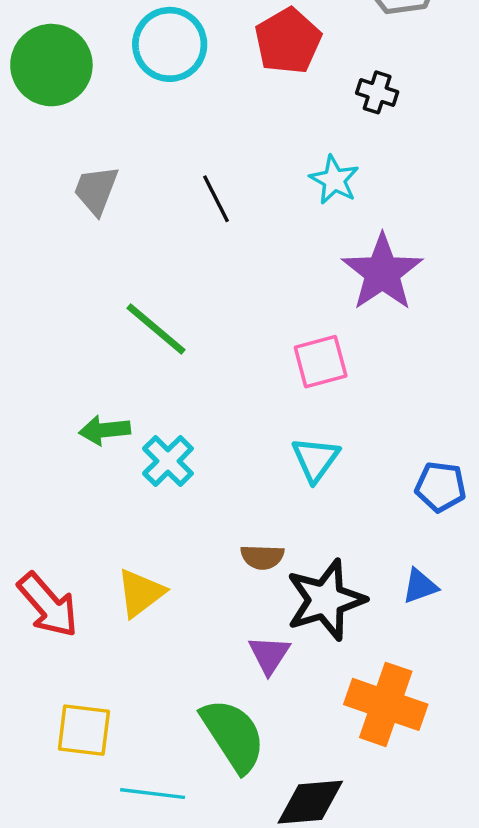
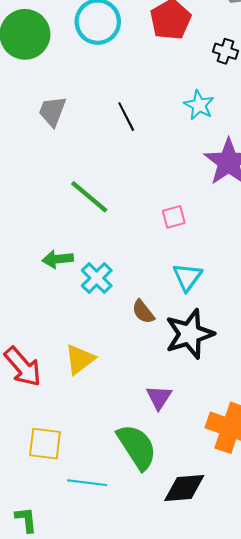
pink square: (321, 362) -> (174, 217), moved, size x0.7
brown semicircle: (262, 557) -> (143, 312), moved, turned 50
black star: (326, 600) -> (190, 334), moved

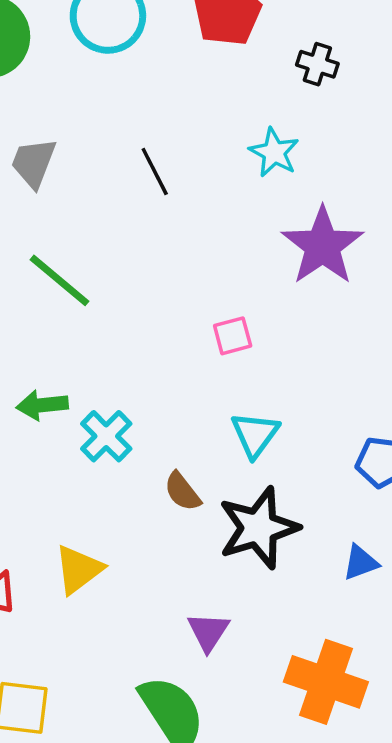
green line: (89, 197) -> (60, 280), moved

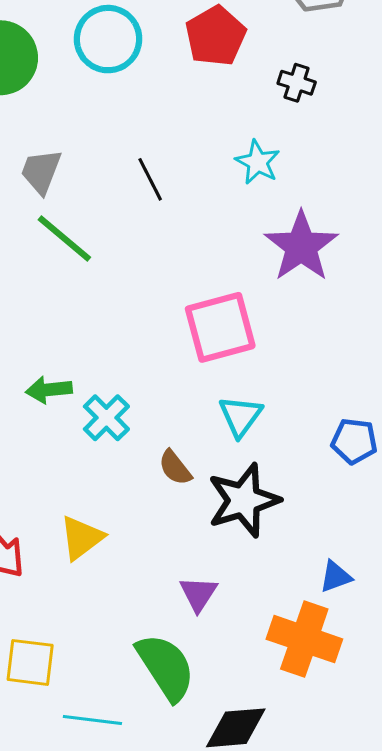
green line: (60, 280) -> (64, 239), moved
pink square: (233, 336) -> (220, 327), size x2.0
blue triangle: (361, 563) -> (336, 577), moved

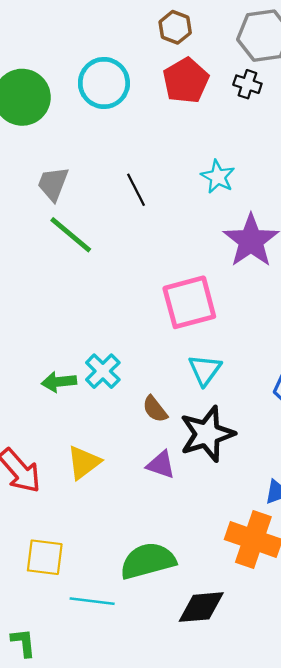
black cross: (297, 83) -> (247, 84), moved
green arrow: (49, 390) -> (59, 382), moved
purple triangle: (198, 594) -> (161, 465), moved, turned -44
green semicircle: (166, 667) -> (148, 561), turned -72

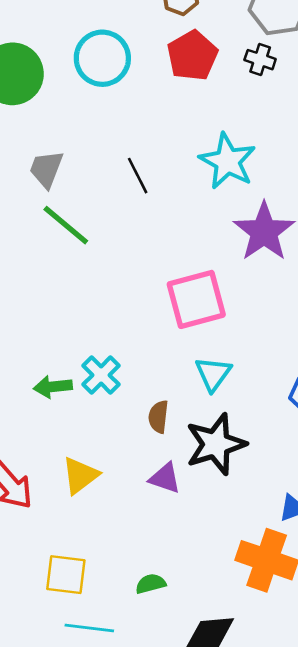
cyan star: (218, 177) -> (228, 161), size x1.5
brown semicircle: (155, 409) -> (158, 417), turned 44
yellow square: (45, 557) -> (66, 575), moved
green semicircle: (148, 561) -> (151, 584), size x0.5

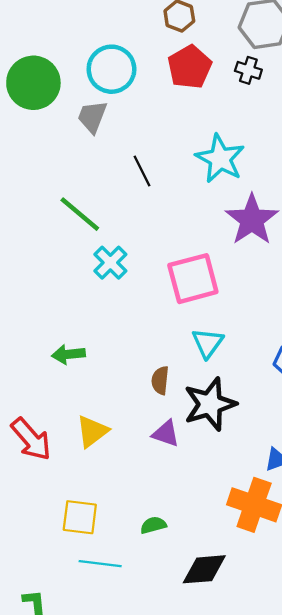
gray trapezoid: (46, 169) -> (92, 117), moved
cyan cross: (101, 375) -> (110, 263), moved

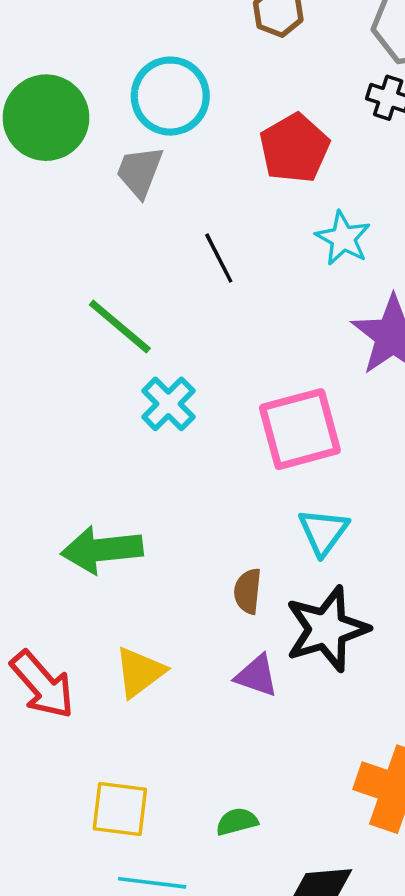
red pentagon: (190, 67) -> (294, 148), moved
cyan star: (220, 159) -> (343, 238), size x0.7
green arrow: (68, 354) -> (102, 550), size x1.5

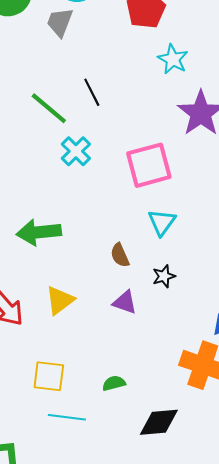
black line: (219, 258) -> (92, 92), moved
brown semicircle: (248, 591) -> (120, 255), turned -30
black star: (327, 629) -> (164, 276), size x0.5

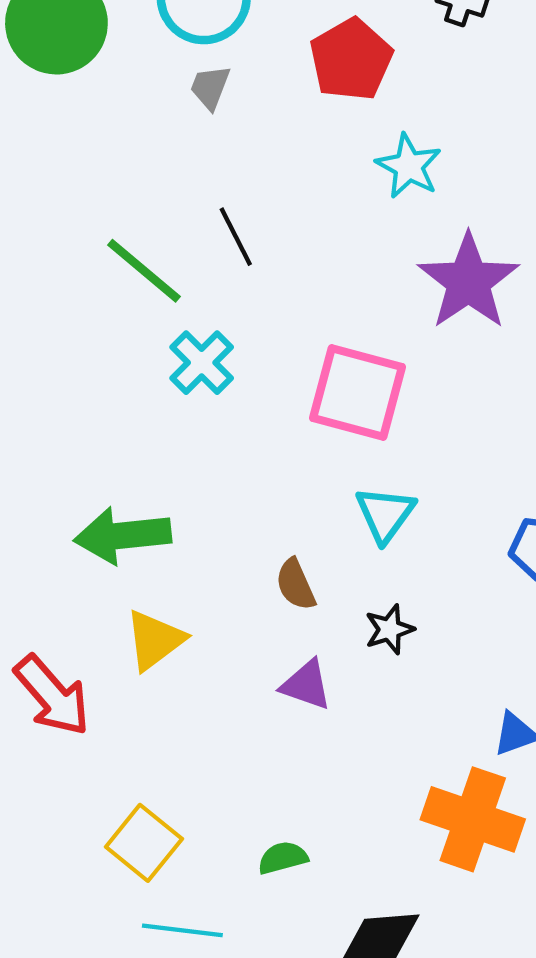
gray trapezoid: (60, 22) -> (210, 87), moved, size x0.7
pink square: (149, 165) -> (357, 392), turned 30
yellow triangle: (60, 300) -> (155, 640), moved
yellow square: (49, 376) -> (144, 843), turned 32

